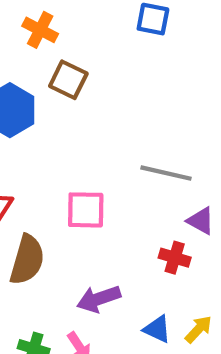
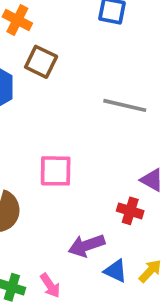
gray line: (166, 173) -> (125, 105), moved
purple arrow: (99, 299) -> (87, 245), moved

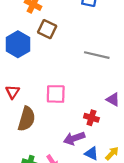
red cross: (130, 211) -> (91, 118), moved

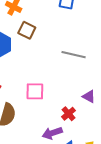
red cross: (91, 118) -> (69, 114), turned 32

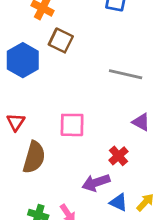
purple triangle: (89, 96) -> (141, 122), moved

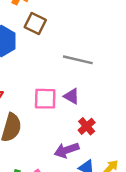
gray line: (126, 74) -> (78, 60), moved
purple triangle: (141, 122) -> (72, 96), moved

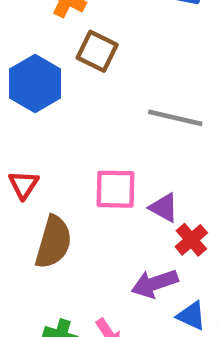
purple triangle: (72, 96) -> (164, 208), moved

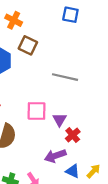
purple triangle: (164, 208) -> (60, 120), turned 32

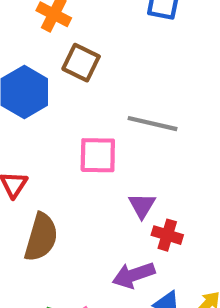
pink square: (37, 111) -> (98, 155), moved
red cross: (73, 135) -> (167, 235), turned -32

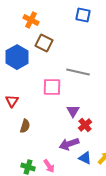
red cross: (167, 235) -> (85, 125), turned 32
brown semicircle: (41, 237) -> (25, 126), size x0.6

